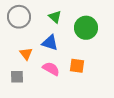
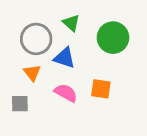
gray circle: (19, 17) -> (36, 39), moved

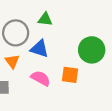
green triangle: (71, 23) -> (45, 19), turned -35
green circle: (113, 38) -> (92, 50), moved

